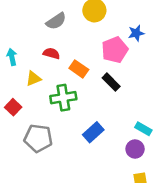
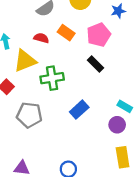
blue star: (136, 33) -> (118, 11), moved
orange rectangle: (79, 69) -> (66, 33), moved
yellow triangle: (33, 78) -> (25, 61), size x1.6

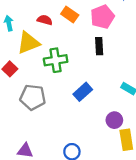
black rectangle: (95, 64) -> (99, 46), turned 42
purple circle: (117, 125) -> (114, 120), moved

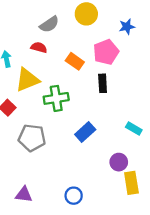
orange rectangle: (70, 15) -> (75, 61), moved
red semicircle: (45, 20) -> (39, 47), moved

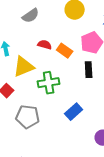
gray semicircle: (49, 24) -> (31, 16), moved
red semicircle: (39, 47) -> (45, 45), moved

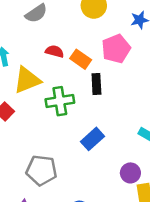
black rectangle: (89, 70) -> (96, 84), moved
gray pentagon: (28, 117) -> (41, 170), moved

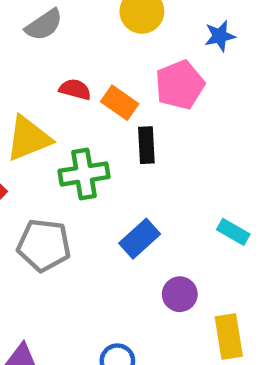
gray pentagon: (41, 170) -> (44, 245), moved
purple circle: (130, 173) -> (180, 294), moved

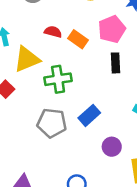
black rectangle: (146, 145) -> (115, 63), moved
gray pentagon: (44, 245) -> (52, 123), moved

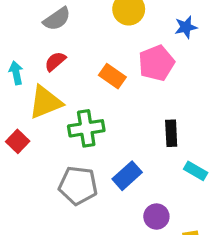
red semicircle: (53, 32) -> (55, 61), moved, turned -56
black rectangle: (115, 63) -> (171, 133), moved

